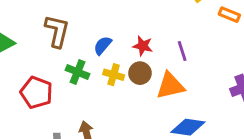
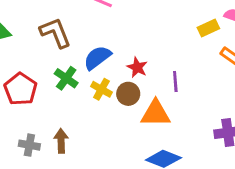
brown L-shape: (57, 31) -> (55, 33), turned -48
blue semicircle: (103, 45) -> (97, 58), size x1.4

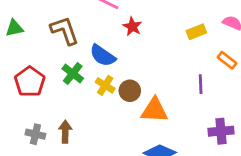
yellow rectangle: (208, 28) -> (196, 32), moved
blue semicircle: (97, 58) -> (103, 56), turned -112
red star: (137, 67) -> (132, 26), moved
purple line: (175, 82) -> (201, 84), moved

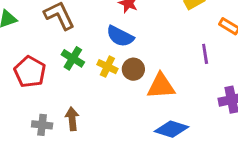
blue semicircle: (103, 56) -> (120, 36), moved

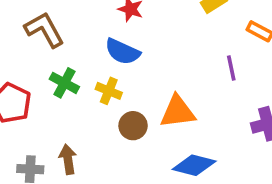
brown circle: (133, 69) -> (133, 126), moved

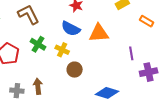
purple line: (231, 68) -> (131, 53), moved
orange triangle: (178, 112) -> (99, 33), moved

